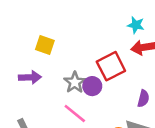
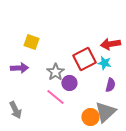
cyan star: (136, 25) -> (104, 63), moved
purple circle: (92, 86) -> (69, 83), moved

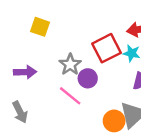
purple arrow: (19, 68) -> (25, 72), moved

